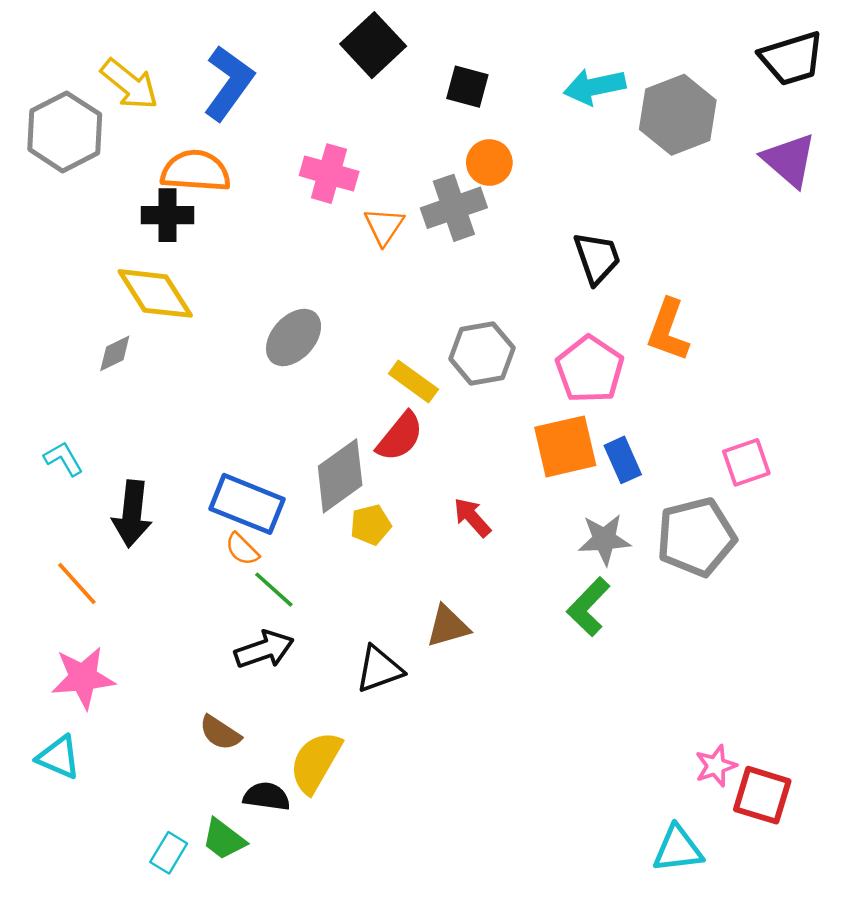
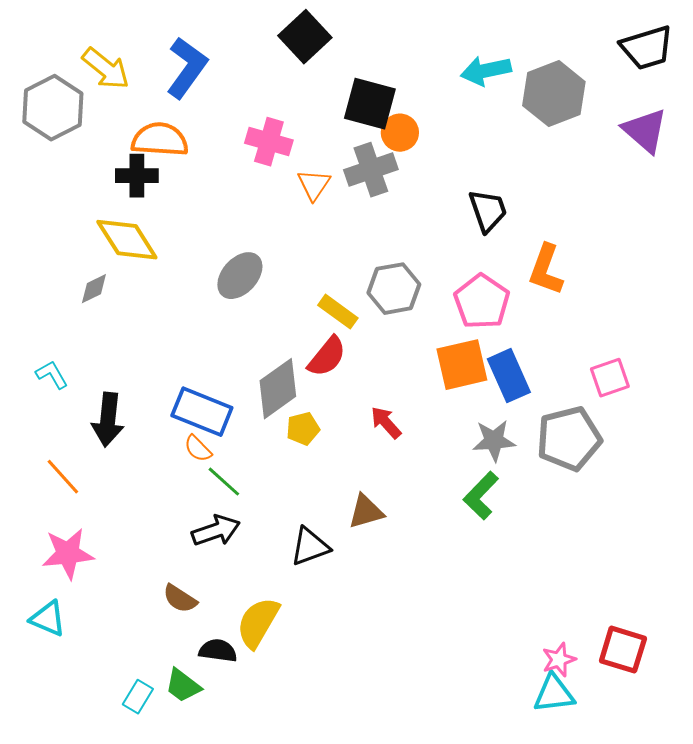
black square: (467, 87) -> (370, 104), moved, size x1.5
blue rectangle: (623, 460) -> (509, 376), size x1.4
pink star: (716, 766) -> (559, 660), moved

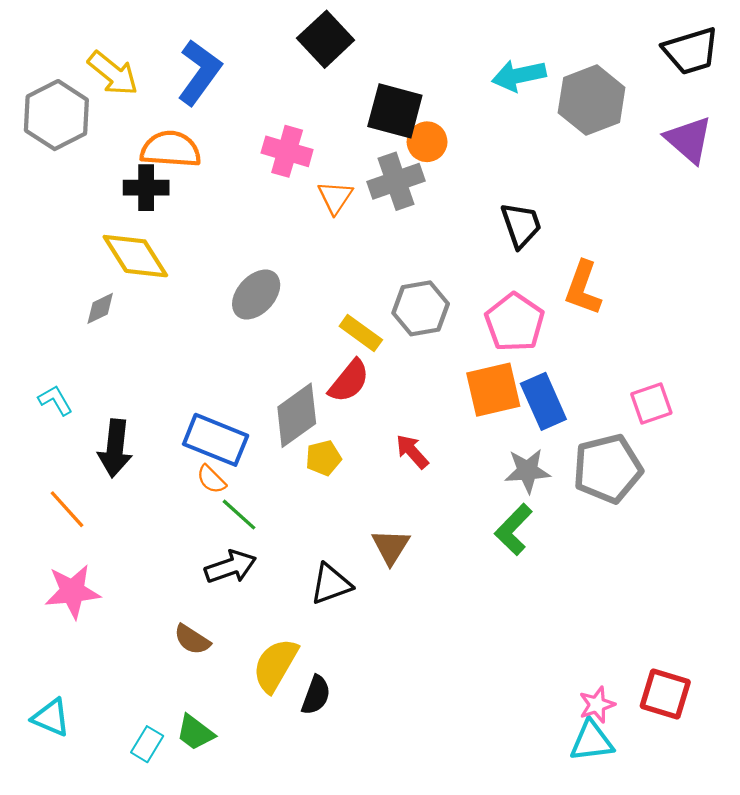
brown triangle: (366, 512) -> (391, 547), turned -42
cyan triangle: (48, 619) -> (51, 718), moved
black semicircle: (218, 651) -> (316, 695), moved, turned 102

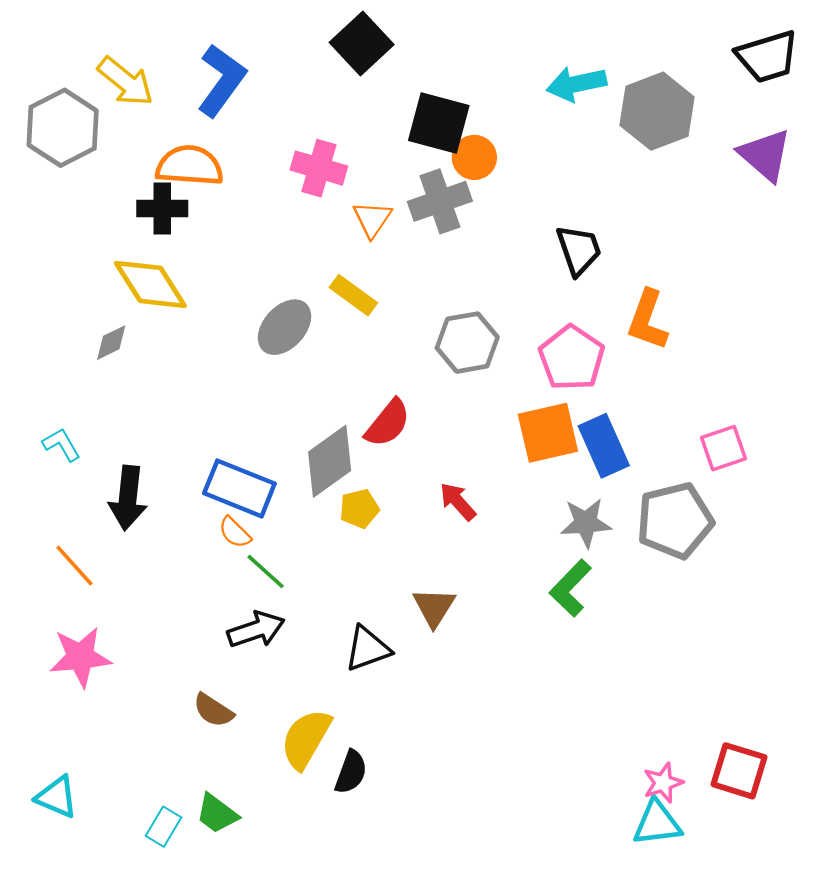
yellow rectangle: (361, 333) -> (353, 295), moved

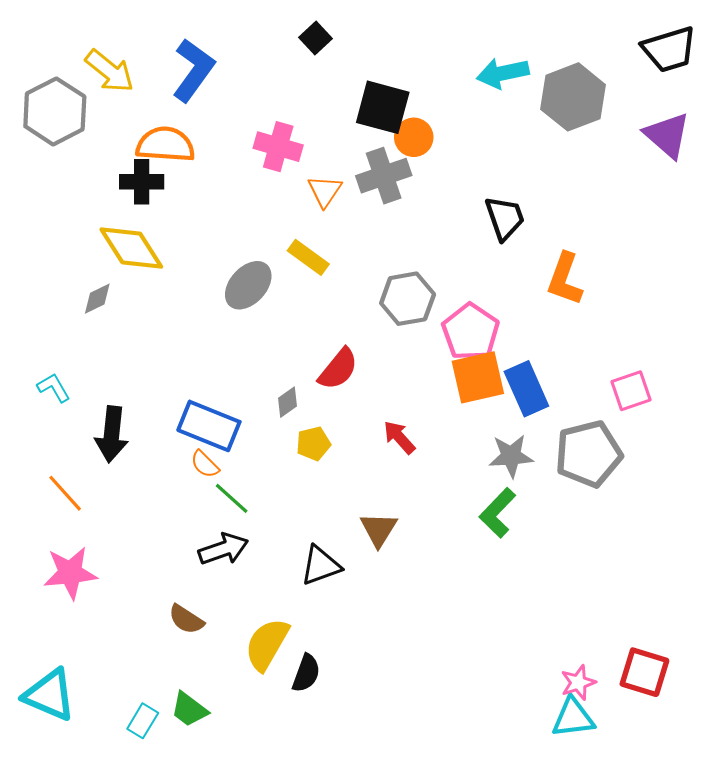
black square: (362, 44) -> (315, 38), size x0.6
pink pentagon: (572, 358) -> (471, 332), moved
gray diamond: (330, 461) -> (288, 402), size x0.5
cyan triangle: (57, 797) -> (50, 695), size x1.4

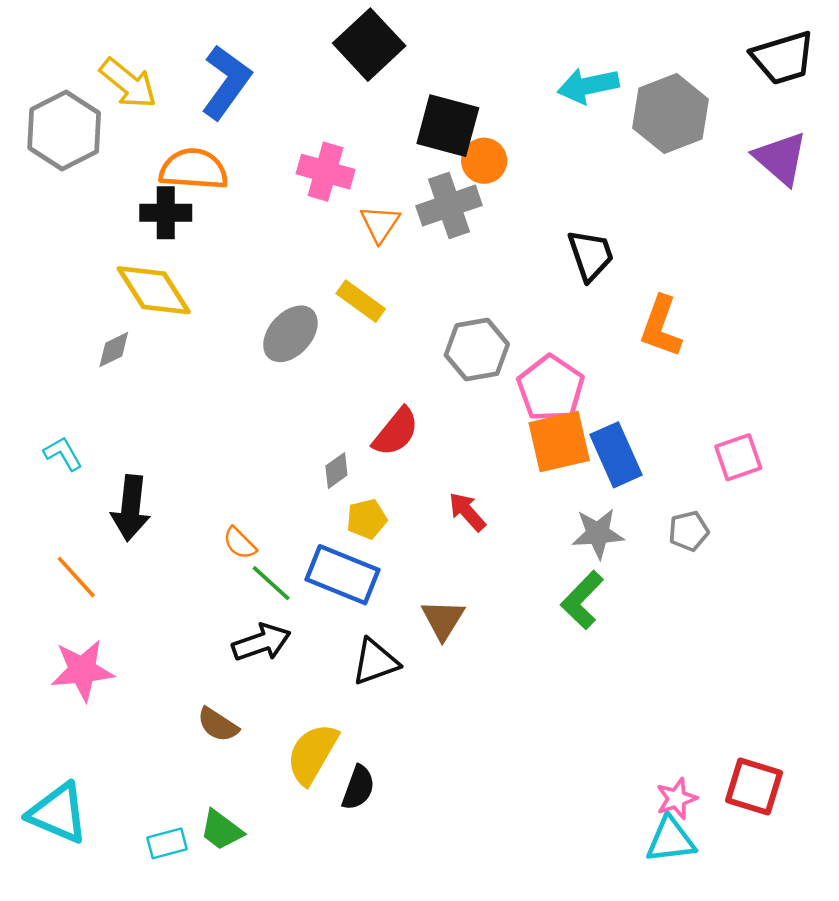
black square: (315, 38) -> (369, 45), size x1.8
blue rectangle: (209, 426) -> (343, 575), moved
gray pentagon: (589, 454) -> (689, 531), size x0.5
cyan rectangle: (143, 721) -> (167, 843), turned 44

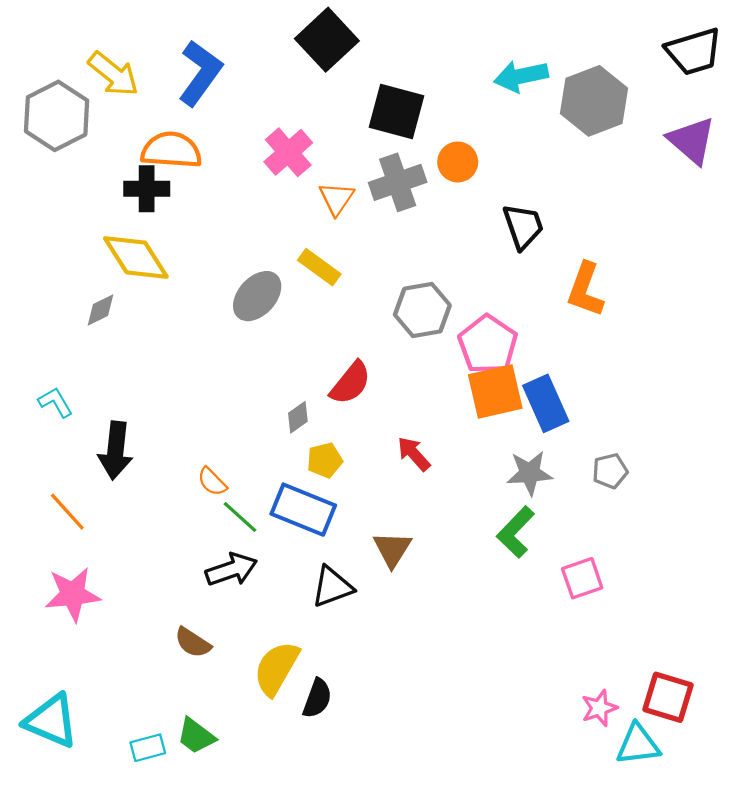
orange circle: (484, 161) -> (458, 162), moved
pink cross: (326, 172) -> (288, 152), turned 33
pink square: (738, 457) -> (582, 578), moved
cyan triangle: (671, 840) -> (638, 744), moved

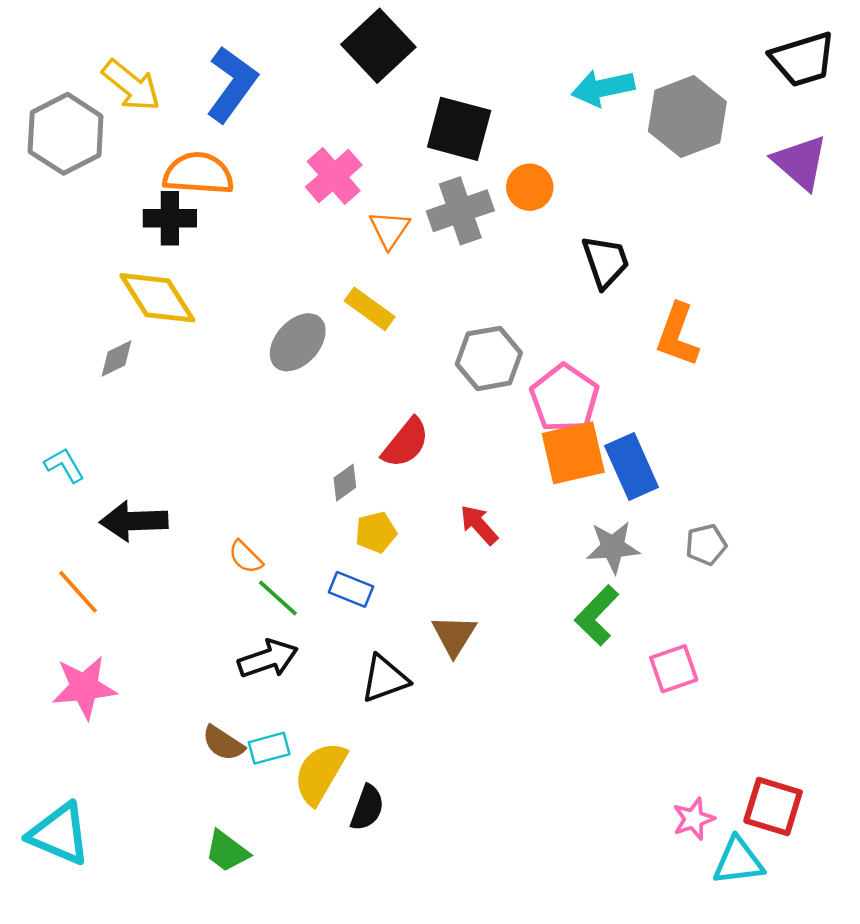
black arrow: (116, 451) -> (134, 521), turned 82
blue rectangle: (303, 510) -> (351, 589), size x0.6
cyan rectangle: (148, 748) -> (269, 748), moved

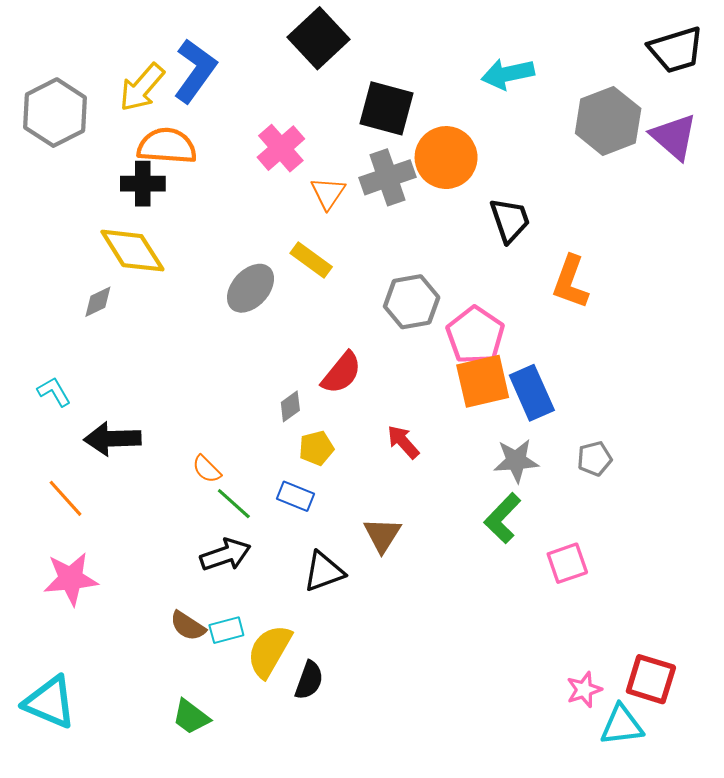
yellow arrow: (131, 85) -> (142, 87), moved, turned 92
gray hexagon: (687, 116) -> (608, 121), moved
orange circle: (530, 187) -> (446, 158), size x1.6

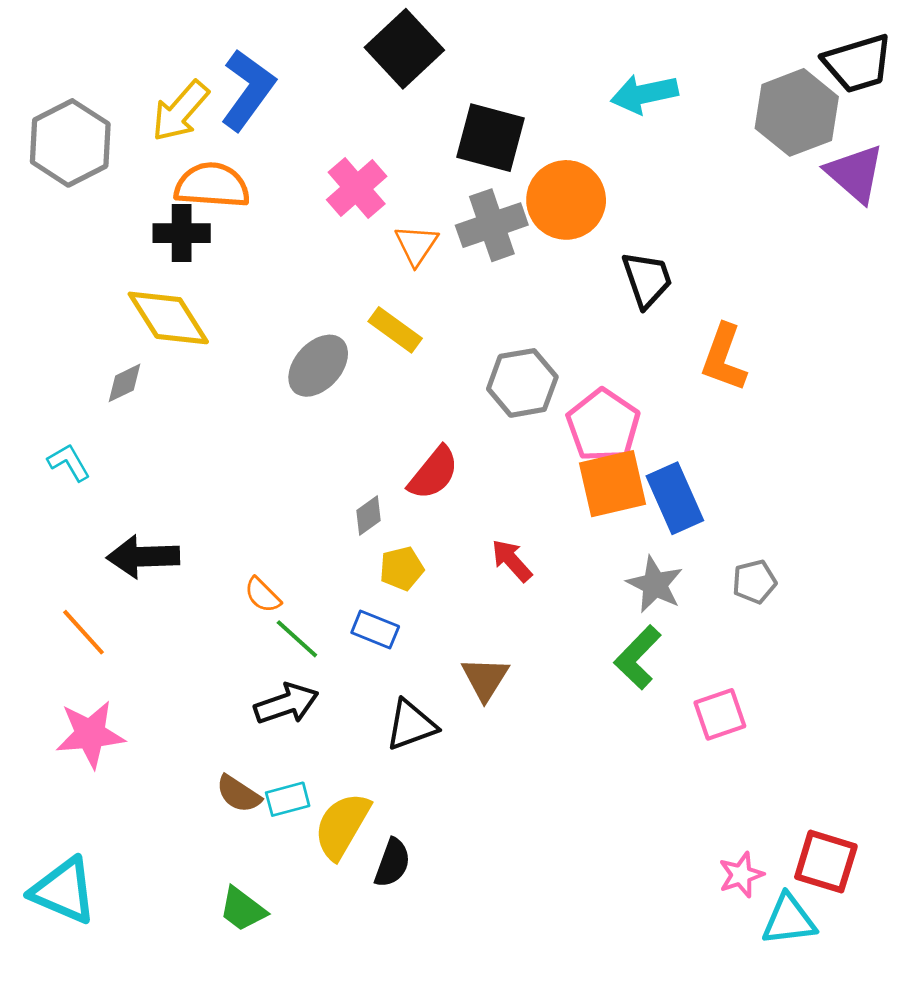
gray hexagon: (608, 121) -> (797, 112), moved
cyan L-shape: (54, 392) -> (69, 462), moved
gray star: (516, 461) -> (655, 584), turned 30

